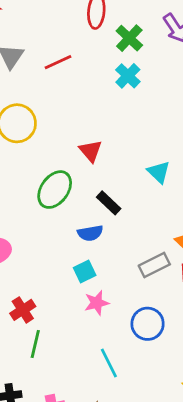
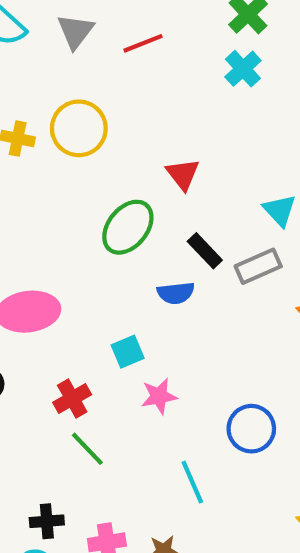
gray rectangle: (154, 265) -> (258, 266), moved
cyan square: (85, 271) -> (128, 352), moved
pink star: (97, 303) -> (159, 396), moved
green line: (35, 344) -> (87, 449), turned -60

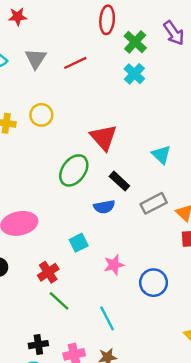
yellow circle: (79, 128) -> (41, 115), size x0.7
red triangle: (183, 174) -> (104, 137), size x1.4
gray rectangle: (258, 266) -> (154, 203), moved
pink star: (159, 396) -> (114, 265), moved
cyan line: (192, 482) -> (107, 318), moved

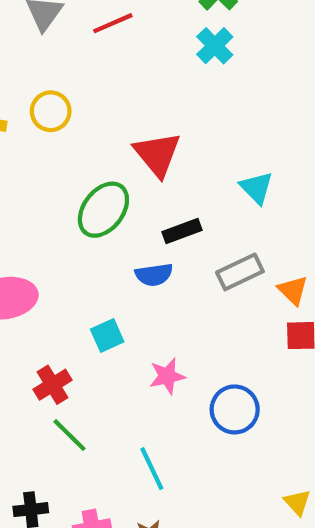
black rectangle: (119, 181) -> (182, 231), turned -65

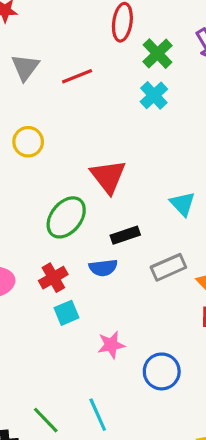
red cross: (52, 385) -> (53, 278), moved
green line: (70, 435) -> (46, 420), moved

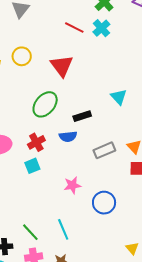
red line: (77, 76) -> (74, 28), moved, turned 48
red triangle: (108, 176) -> (62, 66), moved
gray rectangle: (168, 267) -> (104, 150), moved
cyan square: (66, 313) -> (32, 166), moved

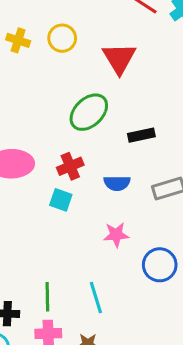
blue semicircle: (68, 136) -> (117, 183), moved
cyan square: (32, 166) -> (61, 200), turned 35
green line: (30, 232) -> (47, 297), turned 36

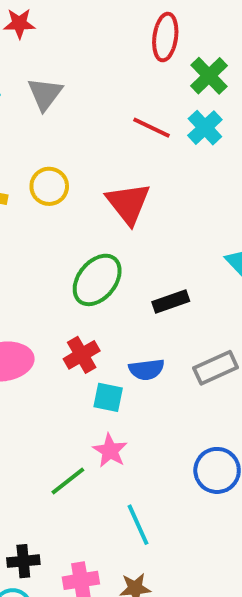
cyan square: (61, 200) -> (108, 397), moved
pink star: (116, 235) -> (110, 451), moved, turned -30
green line: (47, 297) -> (68, 481), moved, turned 60

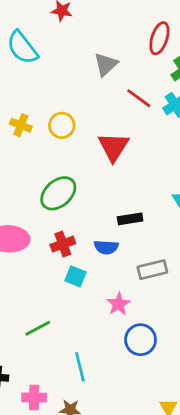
gray triangle: (45, 94) -> (106, 64), moved
green ellipse: (97, 280) -> (58, 193), moved
blue semicircle: (147, 369) -> (106, 247), moved
pink star: (110, 451) -> (119, 304), moved

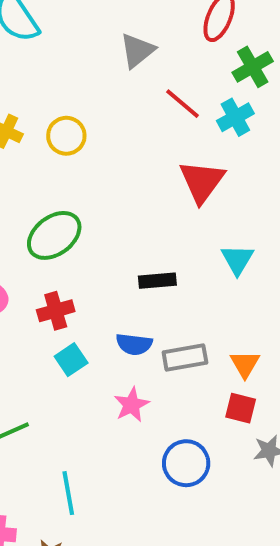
red triangle: (113, 147) -> (202, 181), moved
blue semicircle: (106, 247) -> (134, 344), moved
cyan square: (76, 276) -> (71, 360), turned 30
blue circle: (141, 340) -> (186, 463), moved

